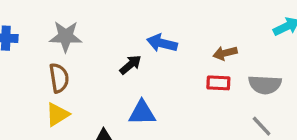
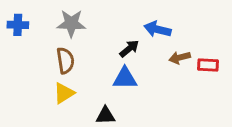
brown arrow: (225, 53) -> (180, 58), moved
blue triangle: (142, 113) -> (125, 78), moved

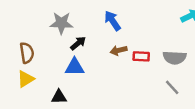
gray star: (71, 23) -> (61, 23), moved
blue arrow: (157, 29) -> (113, 21), moved, turned 42

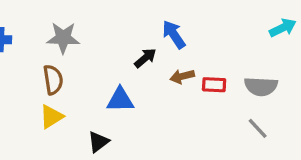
gray star: (61, 23) -> (63, 38), moved
black arrow: (78, 43) -> (145, 58), moved
black triangle: (59, 97) -> (98, 142), turned -35

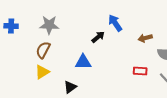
brown arrow: (182, 76) -> (145, 38), moved
brown semicircle: (53, 80) -> (43, 50), turned -144
red rectangle: (214, 85) -> (140, 71), moved

